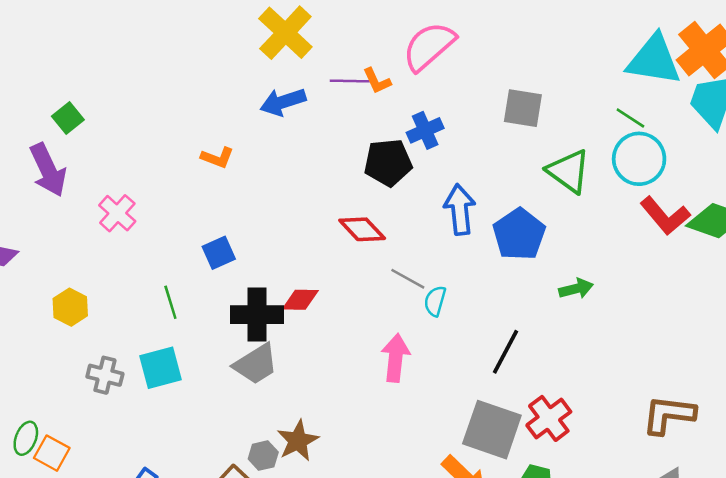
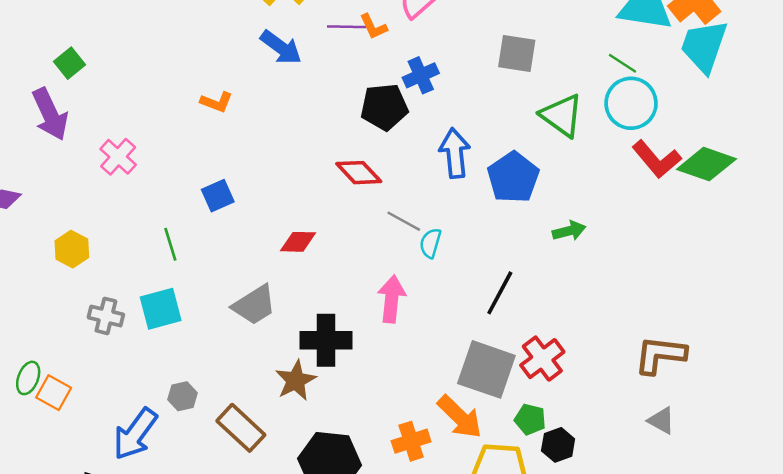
blue arrow: (283, 102) -> (281, 47), turned -126
black cross: (257, 315) -> (326, 340), moved
gray hexagon: (263, 456) -> (183, 396), moved

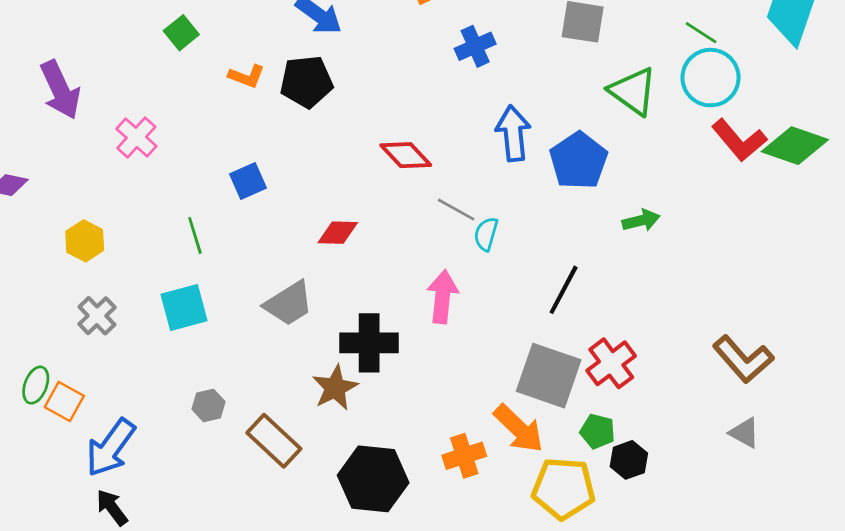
green square: (69, 63) -> (181, 33), moved
black pentagon: (384, 107) -> (306, 82), moved
gray cross: (106, 316) -> (97, 316), moved, turned 32
brown L-shape: (660, 355) -> (743, 359), turned -138
blue arrow: (135, 434) -> (111, 448), moved

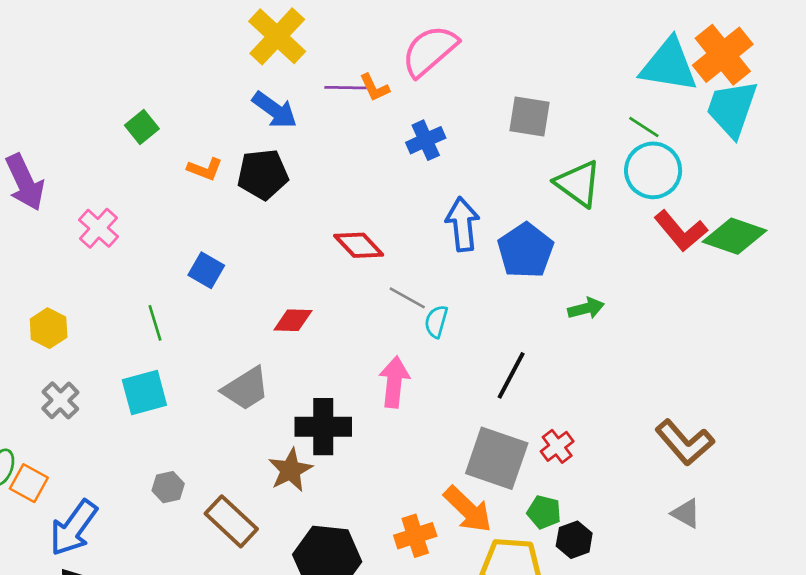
blue square: (248, 181) -> (206, 270), turned -36
red cross: (611, 363) -> (557, 446), size x0.7

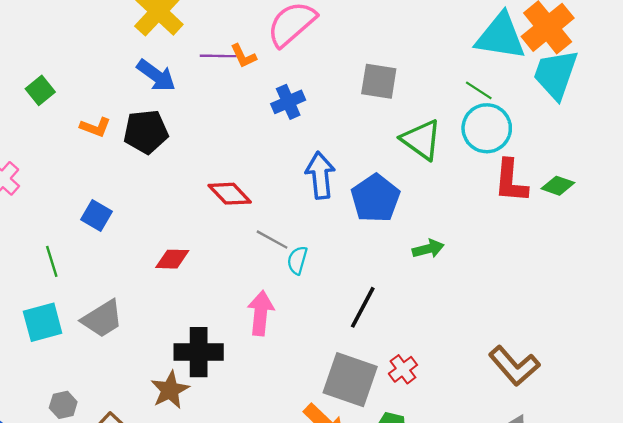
red L-shape: (681, 231) -> (511, 181), turned 45
green diamond: (735, 236) -> (558, 186), size x0.6
gray trapezoid: (246, 389) -> (102, 319), moved

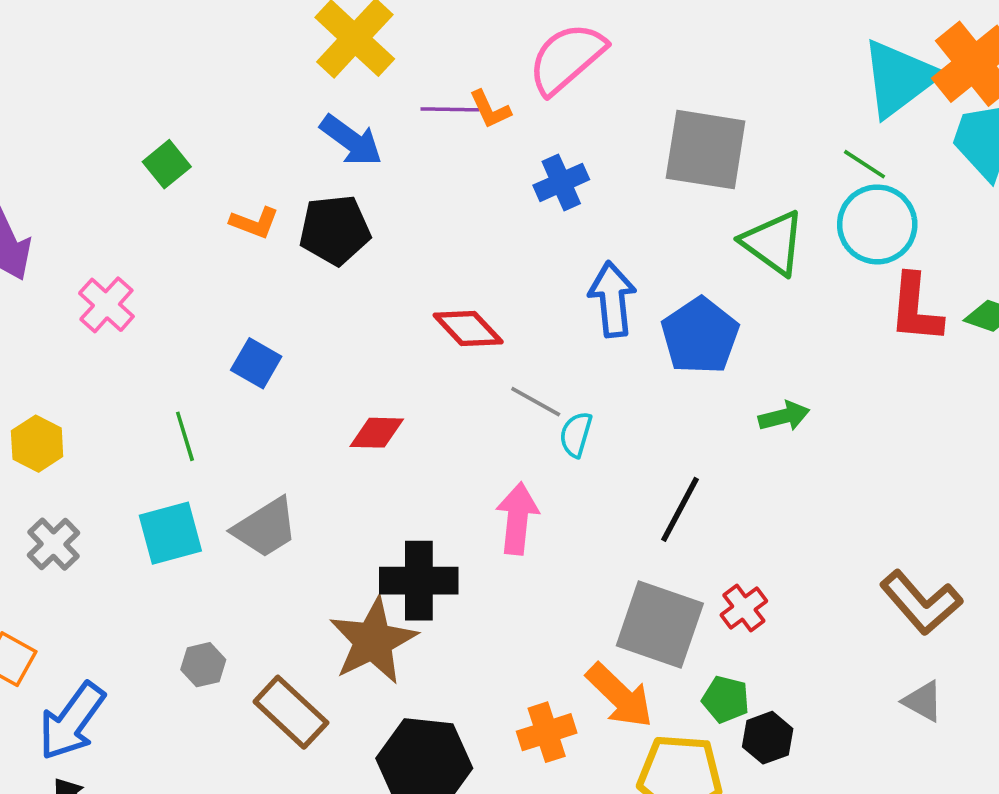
cyan triangle: (500, 36) -> (899, 78), turned -46
gray square: (379, 81) -> (706, 150), size x1.4
brown star: (170, 390) -> (373, 641), size x1.4

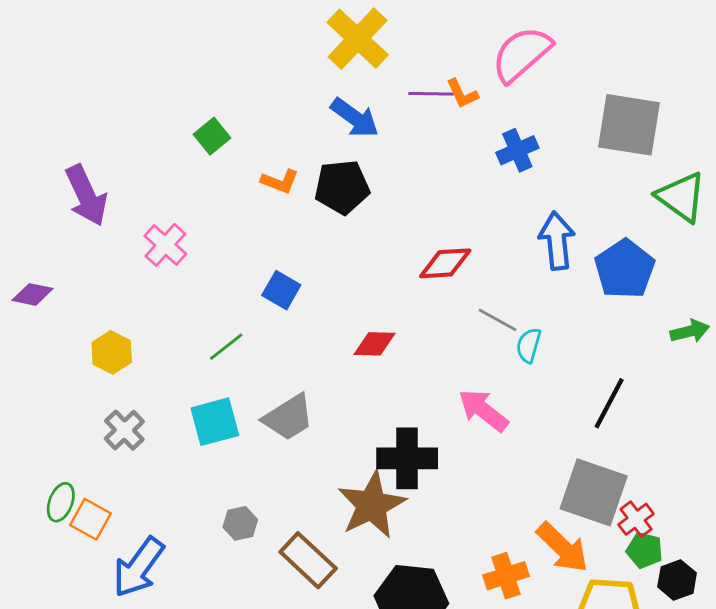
red diamond: (468, 329) -> (445, 263), turned -50
green line: (185, 436) -> (226, 347), turned 69
pink arrow: (517, 519) -> (483, 410), turned -58
red cross: (744, 608) -> (636, 519), moved

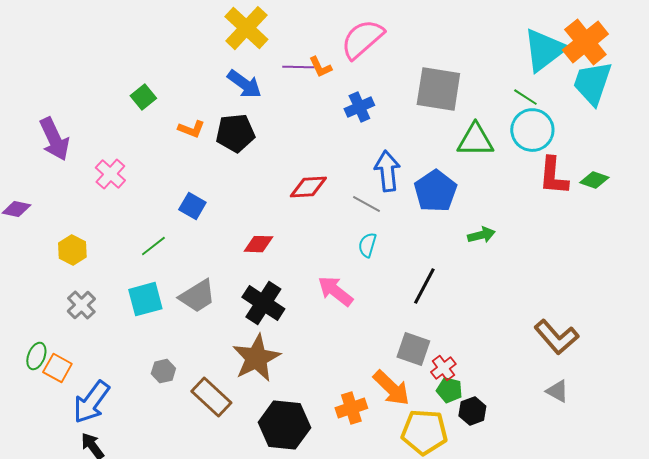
green triangle: (681, 197) -> (475, 140), turned -36
gray line: (498, 320) -> (366, 204), moved
black cross: (407, 458) -> (263, 303), moved, turned 33
gray square: (594, 492) -> (413, 349), size x0.7

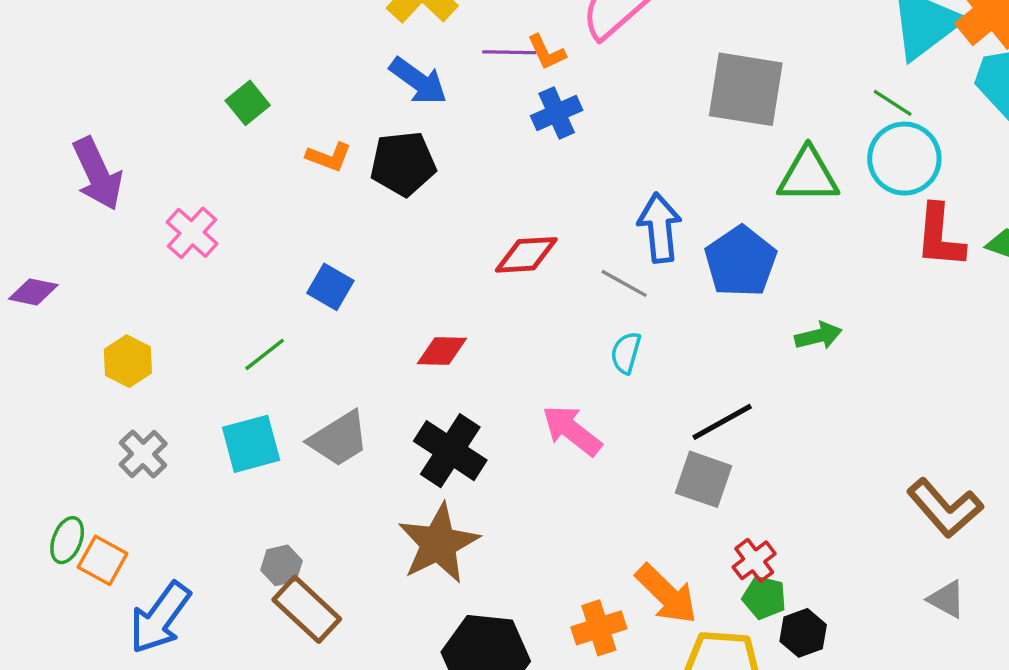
blue cross: (359, 107) -> (557, 113), moved
black line: (424, 286) -> (722, 422), turned 33
gray square: (413, 349) -> (704, 479), moved
brown rectangle: (211, 397) -> (307, 609), moved

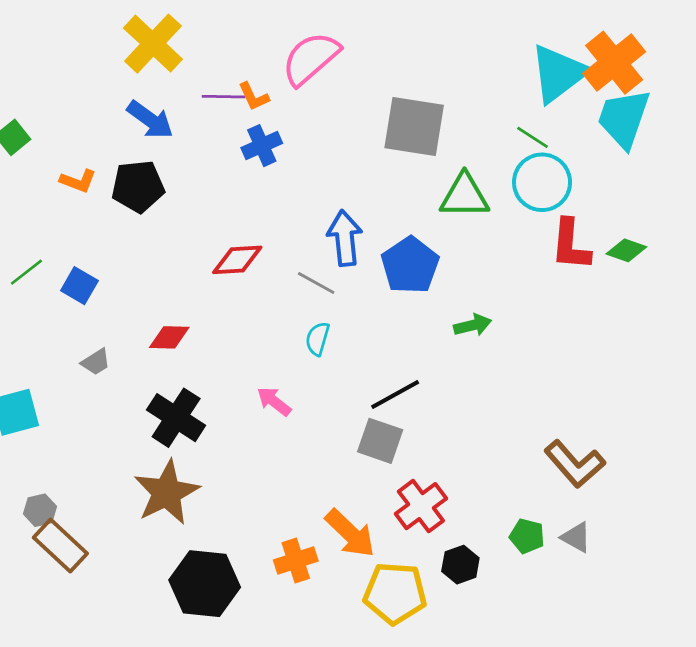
green line: (265, 354) -> (26, 272), moved
pink arrow: (572, 430) -> (274, 401), size x0.7
gray trapezoid: (339, 439) -> (96, 362), moved, size x0.6
red cross: (754, 560) -> (421, 506), size x1.5
green pentagon: (764, 597) -> (527, 536), moved

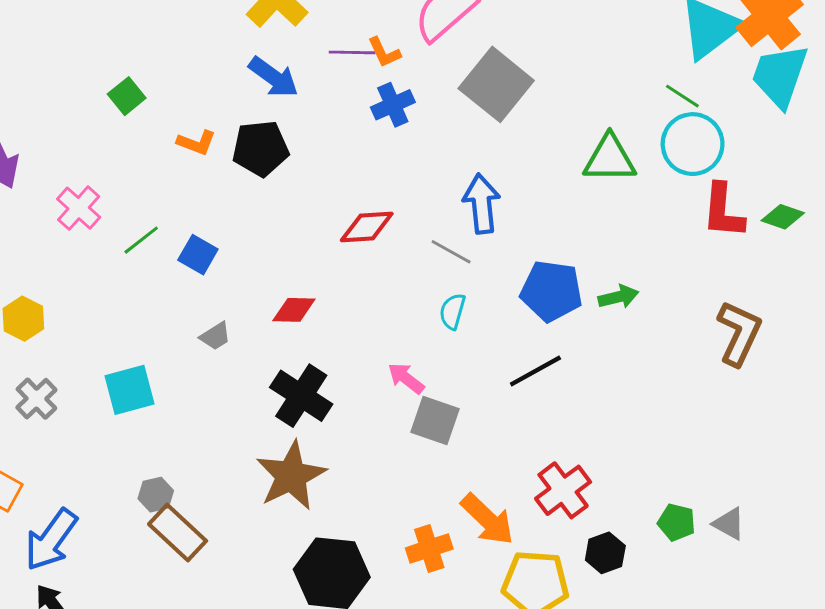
gray square: (414, 127) -> (496, 84), moved, turned 30
blue pentagon: (410, 265) -> (551, 291), moved, turned -30
gray square: (380, 441) -> (435, 420), moved
brown L-shape: (575, 464) -> (739, 333), moved, turned -114

